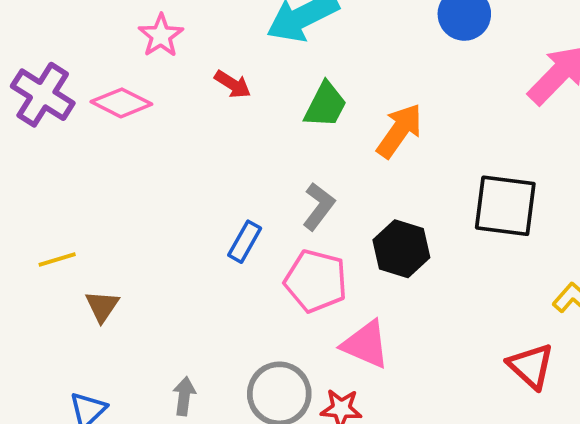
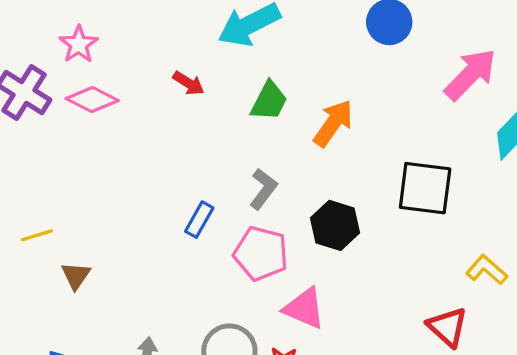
pink star: (161, 36) -> (79, 44), moved

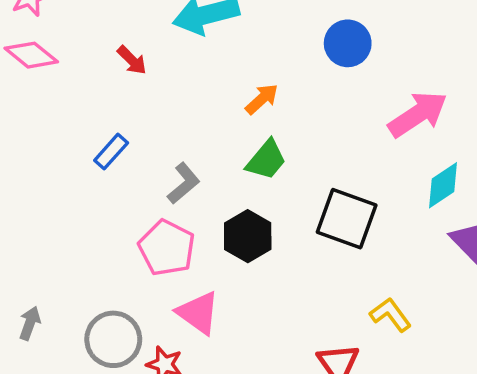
green trapezoid: (269, 101) -> (266, 160), moved
orange arrow: (333, 123) -> (262, 99), moved, size x0.7
blue rectangle: (199, 220) -> (111, 152), moved

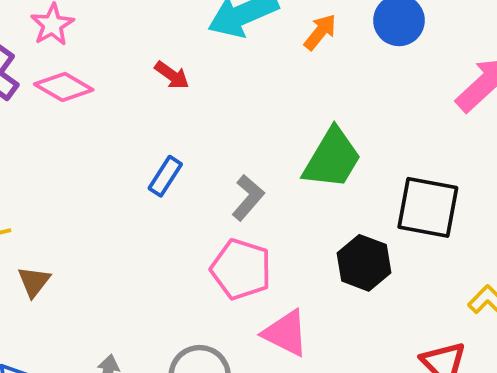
orange arrow: (262, 99) -> (320, 32), moved
green trapezoid: (266, 160) -> (332, 159), size x1.4
black hexagon: (248, 236) -> (364, 263), moved

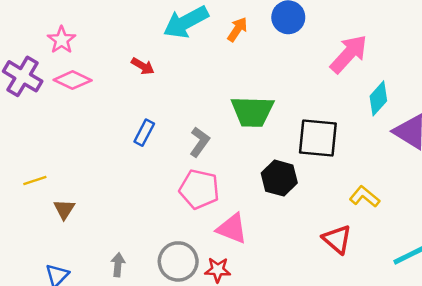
green trapezoid: (332, 159) -> (252, 112), turned 66

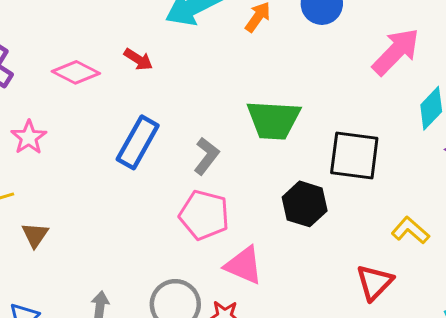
pink star: (62, 40) -> (29, 137), moved
pink diamond: (73, 80) -> (76, 72), moved
blue rectangle: (144, 133) -> (138, 142), size x1.6
red triangle: (337, 239) -> (375, 282), turned 32

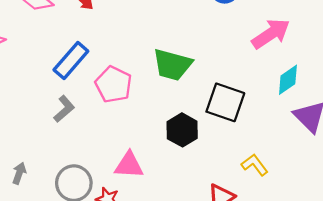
gray L-shape: (206, 156) -> (64, 109), moved
pink pentagon: (204, 215) -> (113, 84), moved
pink triangle: (244, 265) -> (129, 165), turned -32

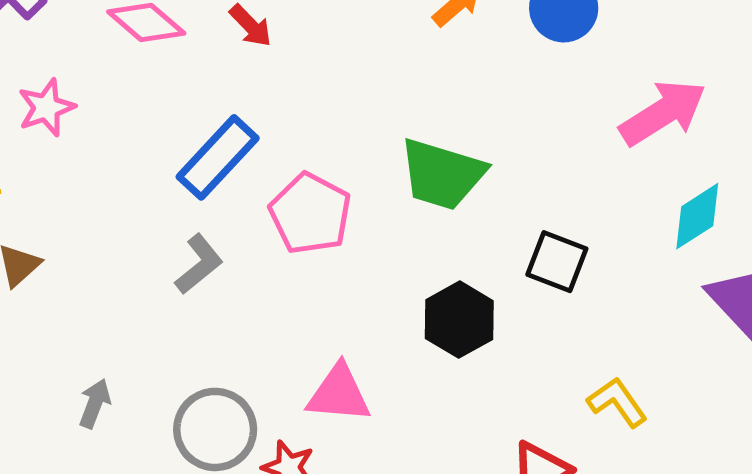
black square: (225, 102) -> (557, 262), size x0.7

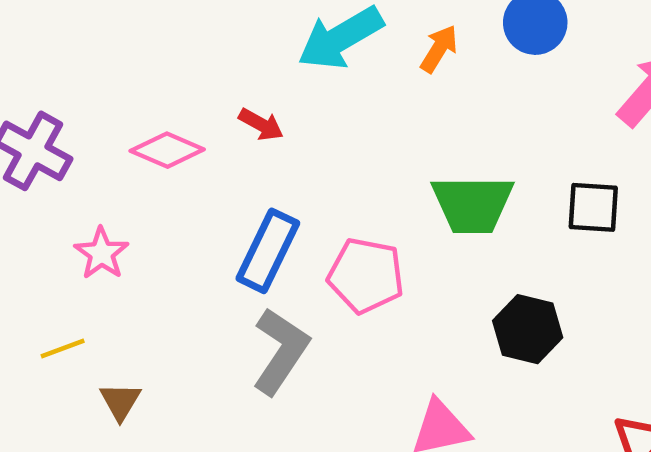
black square: (557, 262) -> (593, 207), moved
gray L-shape: (199, 264) -> (280, 351), size x1.5

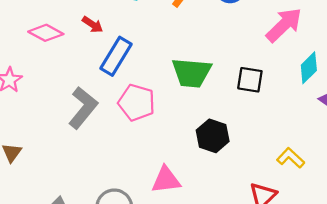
blue rectangle: (268, 251) -> (116, 56), moved
gray L-shape: (280, 351) -> (83, 108), moved

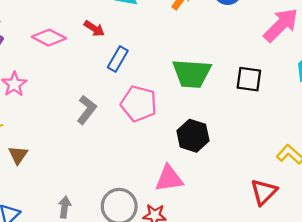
blue rectangle: (116, 56) -> (118, 59), size x0.7
gray L-shape: (83, 108) -> (87, 110), size x0.7
black hexagon: (213, 136) -> (193, 136), moved

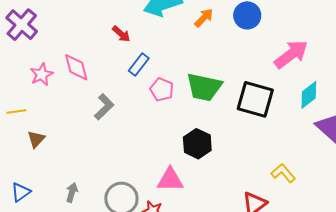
pink diamond: (49, 38) -> (76, 67), moved, turned 40
black square: (249, 79) -> (255, 99), size x1.5
pink pentagon: (139, 104) -> (162, 90), moved, size x0.7

